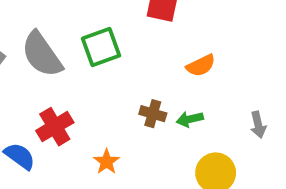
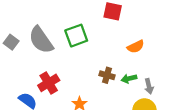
gray arrow: (258, 125) -> (149, 86), moved

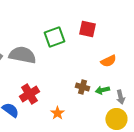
green square: (76, 36) -> (54, 37), moved
gray semicircle: (41, 40) -> (22, 55), turned 136

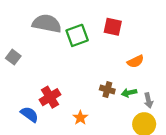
gray semicircle: (22, 55) -> (47, 24), moved

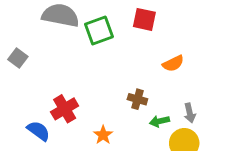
green arrow: (129, 93) -> (159, 121), moved

